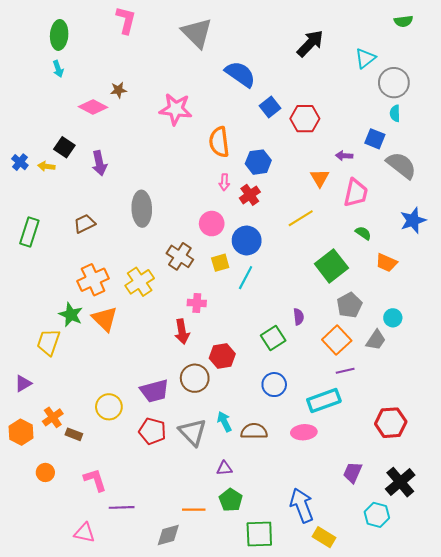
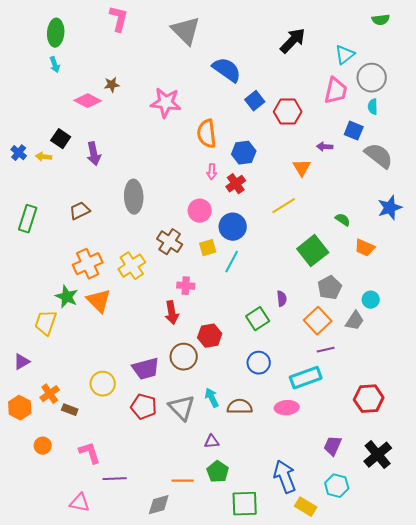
pink trapezoid: (356, 193) -> (336, 91), moved
cyan hexagon: (377, 515) -> (337, 486), moved

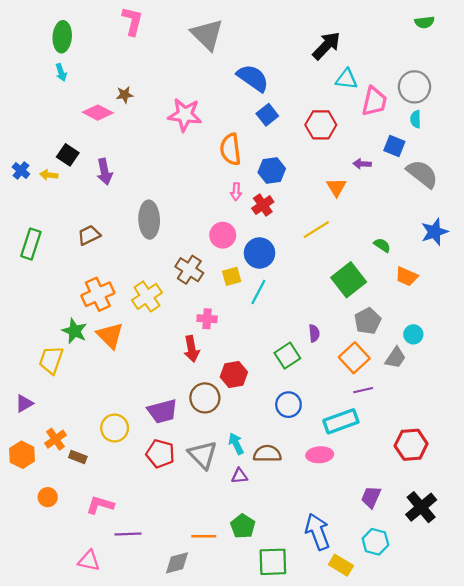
cyan triangle: (345, 55) -> (346, 79), moved, turned 45
blue square: (255, 101) -> (267, 115), moved
purple triangle: (212, 442) -> (239, 476), moved
pink L-shape: (90, 453) -> (100, 505), turned -55

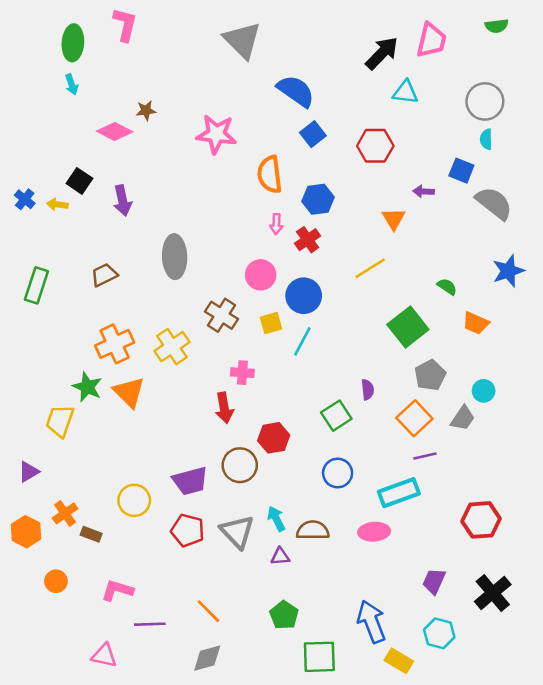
pink L-shape: (132, 21) -> (125, 25), moved
pink trapezoid: (374, 101) -> (431, 40), moved
orange line: (204, 536) -> (208, 611), moved, turned 45

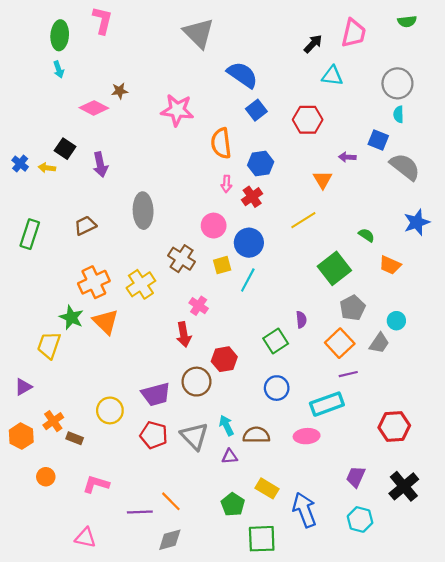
black arrow: (382, 53) -> (313, 44), size x0.7
pink cross: (242, 373) -> (199, 306), turned 30
purple line: (150, 624) -> (140, 512), moved
yellow rectangle: (399, 661) -> (267, 488), moved

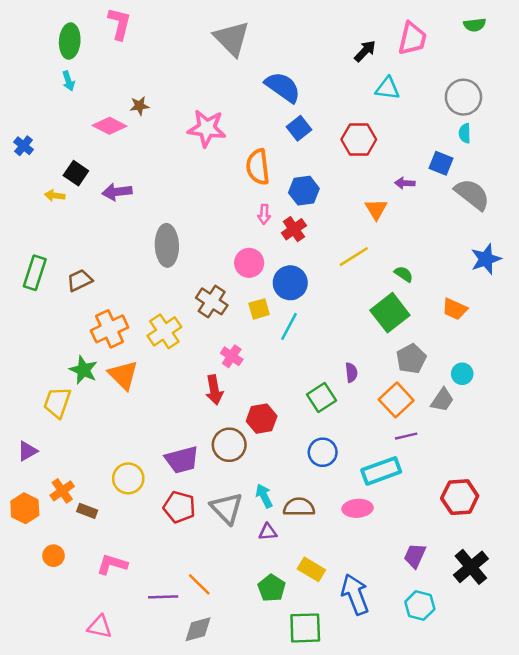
blue cross: (20, 164) -> (24, 146), moved
purple arrow: (100, 165) -> (117, 192), turned 95
brown trapezoid: (85, 226) -> (80, 280), moved
green semicircle: (366, 235) -> (404, 274), moved

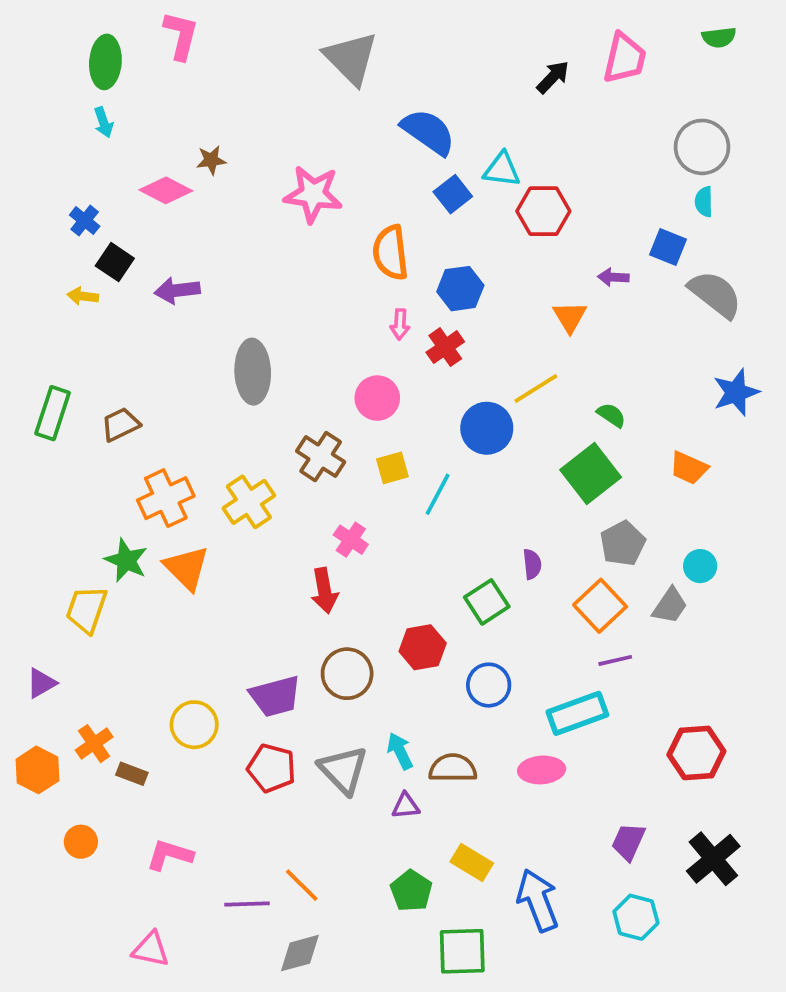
cyan triangle: (387, 88) -> (502, 170), moved
blue cross: (24, 146) -> (85, 221), moved
blue circle: (290, 283) -> (487, 428), moved
red hexagon: (262, 419) -> (423, 647), moved

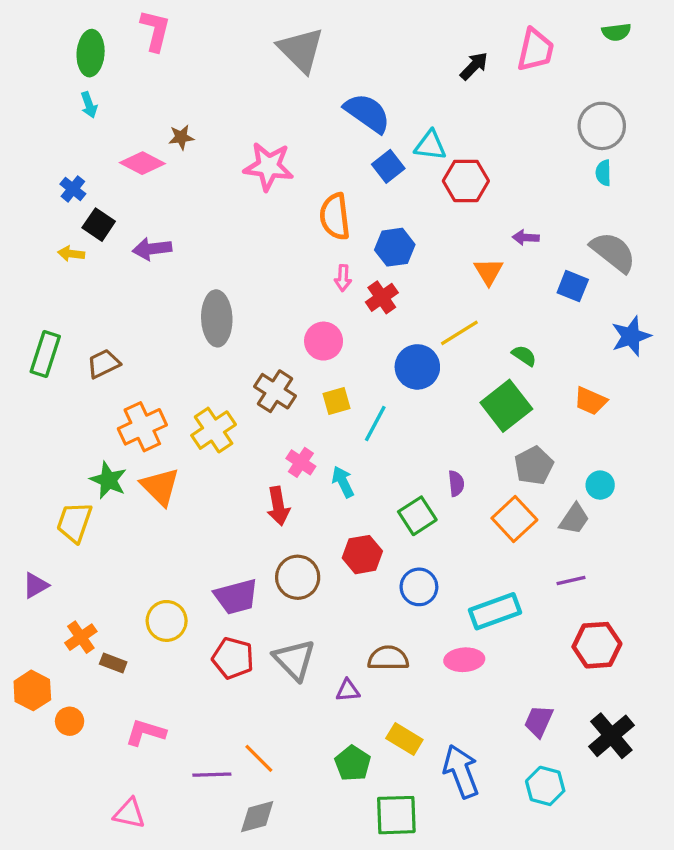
blue square: (668, 247) -> (573, 286), moved
purple line: (615, 660) -> (571, 580), moved
cyan arrow: (400, 751) -> (343, 482), moved
orange hexagon: (37, 770) -> (32, 690), moved

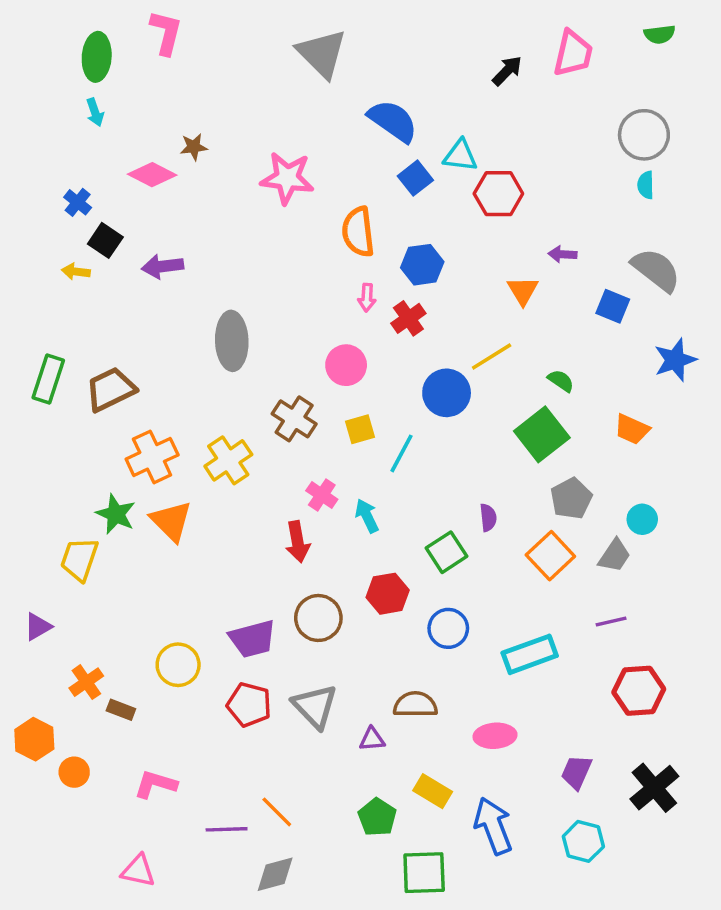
brown trapezoid: (104, 364) -> (111, 389), size x1.4
pink ellipse: (464, 660) -> (495, 736), moved

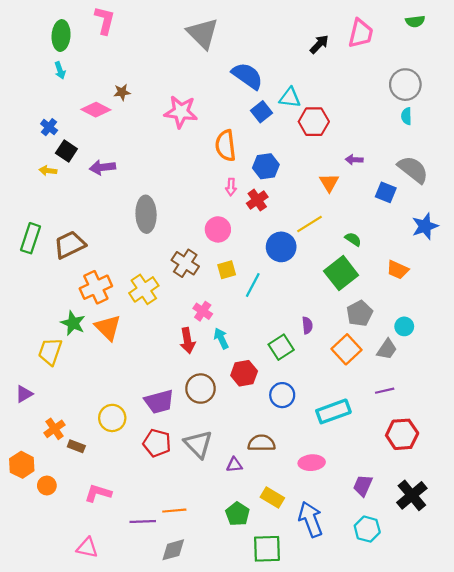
cyan arrow: (367, 516) -> (221, 338), moved
orange line: (277, 812) -> (174, 511), turned -50

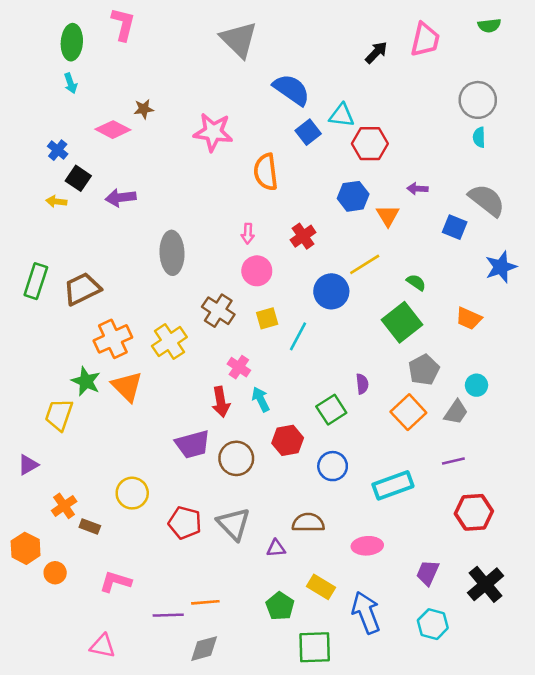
blue hexagon: (266, 166) -> (353, 196), moved
pink arrow: (231, 187) -> (248, 234), moved
purple trapezoid: (159, 402) -> (193, 444), moved

